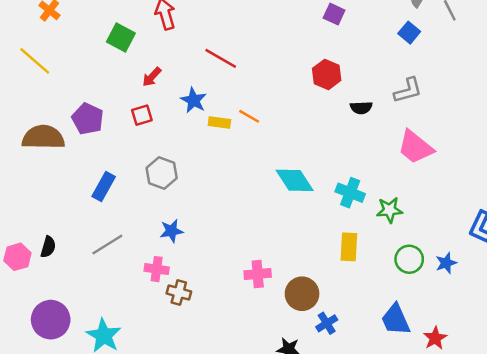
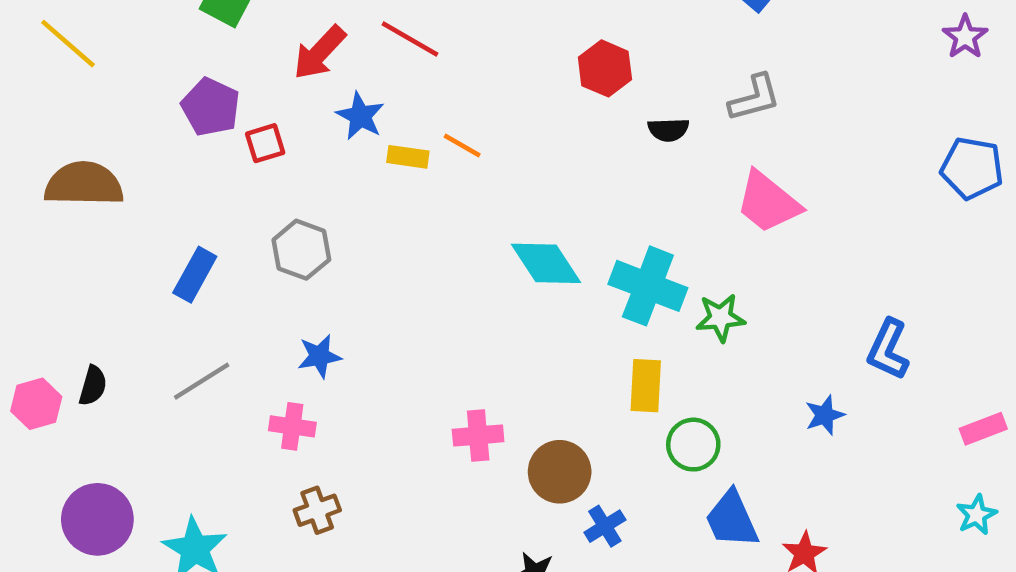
red arrow: (152, 77) -> (319, 53), moved, size x1.5
purple pentagon: (88, 119) -> (211, 107), moved
cyan cross: (350, 193) -> (648, 286), size x1.4
green circle: (409, 259) -> (693, 445), moved
brown cross: (179, 292) -> (317, 510), moved, turned -35

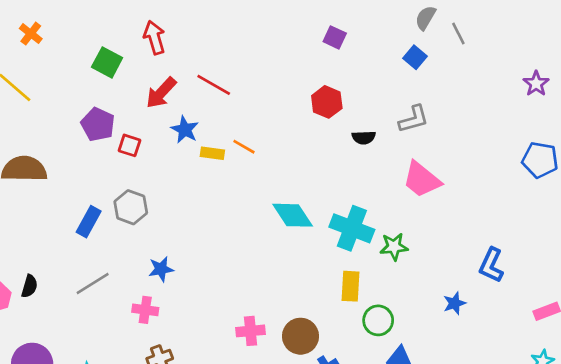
red square: (265, 143) -> (129, 145), turned 35
gray hexagon: (301, 250) -> (131, 207), moved
pink cross: (478, 436) -> (251, 331), moved

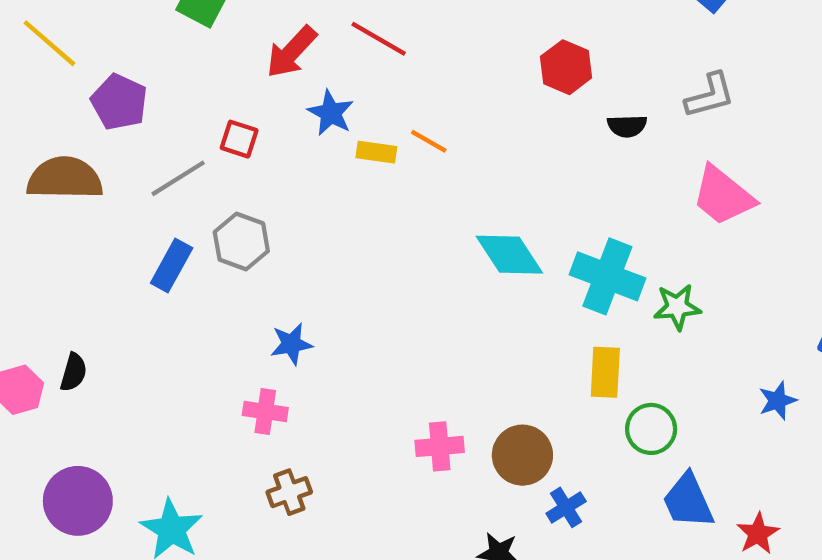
purple pentagon: (98, 124) -> (119, 102), moved
gray line: (93, 284) -> (178, 178), moved

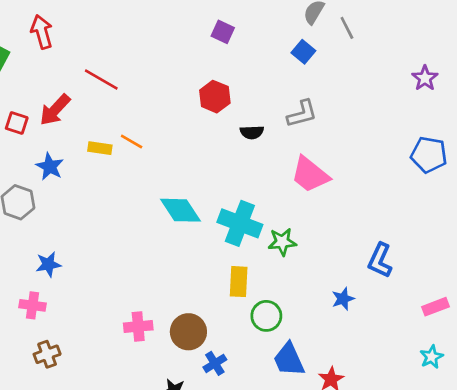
red arrow: (291, 52) -> (55, 110), moved
blue star: (331, 113) -> (50, 167), moved
red square: (239, 139) -> (17, 123), moved

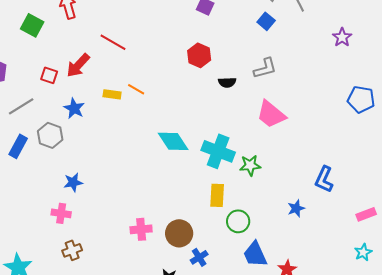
purple star: (425, 78) -> (342, 37), moved

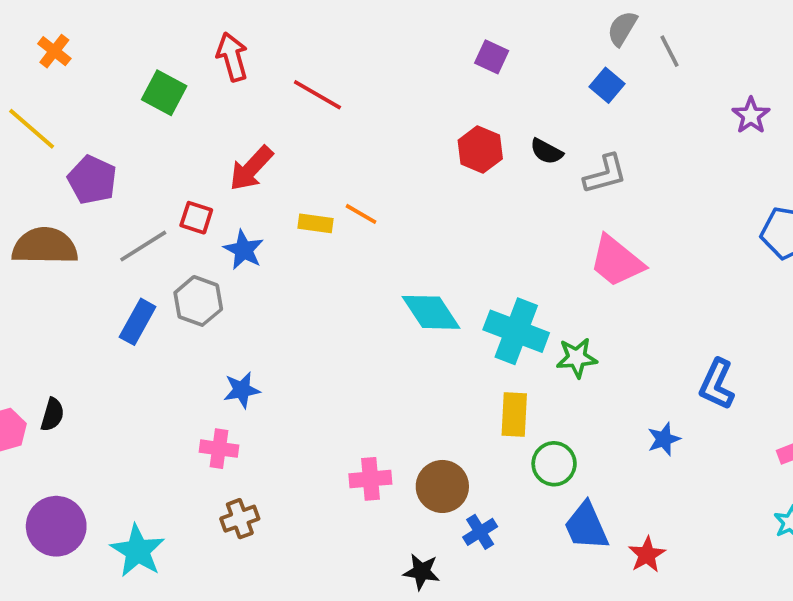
red line: (113, 42) -> (317, 95), moved
red square: (49, 75) -> (196, 218), moved
black semicircle: (227, 82) -> (546, 151), moved, turned 30

